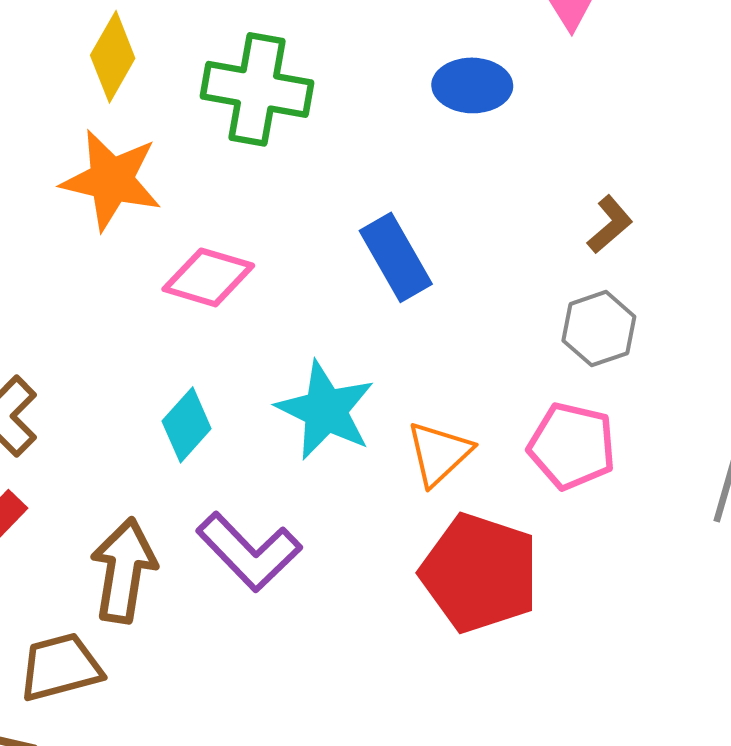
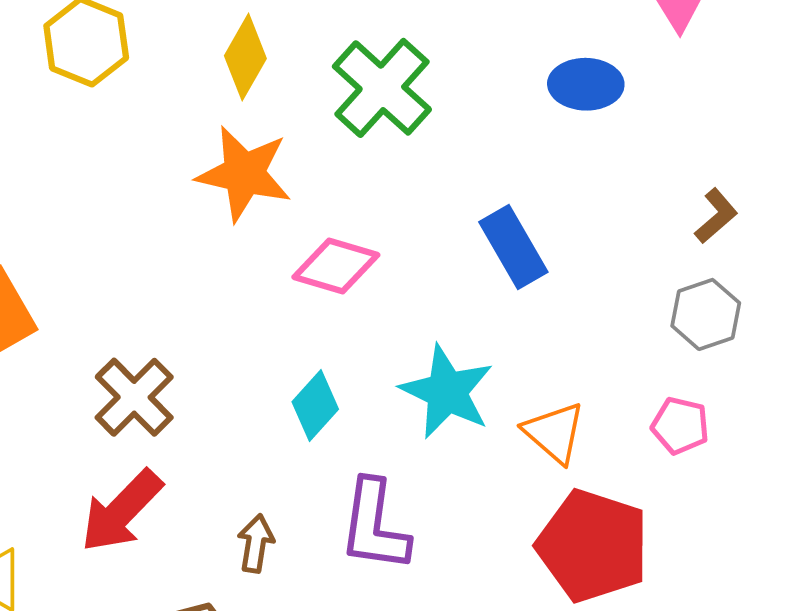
green cross: (257, 89) -> (382, 88), turned 32
pink pentagon: (572, 446) -> (680, 426), size x0.7
orange triangle: (439, 453) -> (554, 433), turned -36
purple L-shape: (249, 552) -> (374, 526), turned 52
brown arrow: (124, 570) -> (256, 543), size x0.6

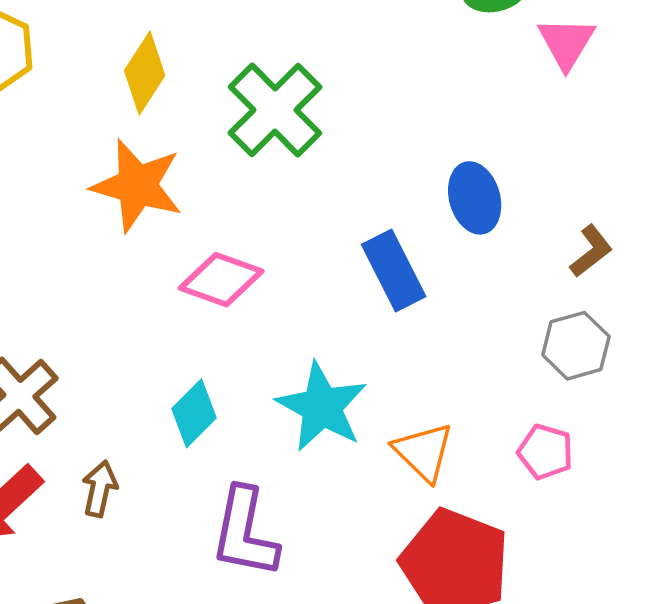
blue ellipse: (586, 84) -> (475, 198), moved, turned 70
brown arrow: (256, 543) -> (100, 489), moved

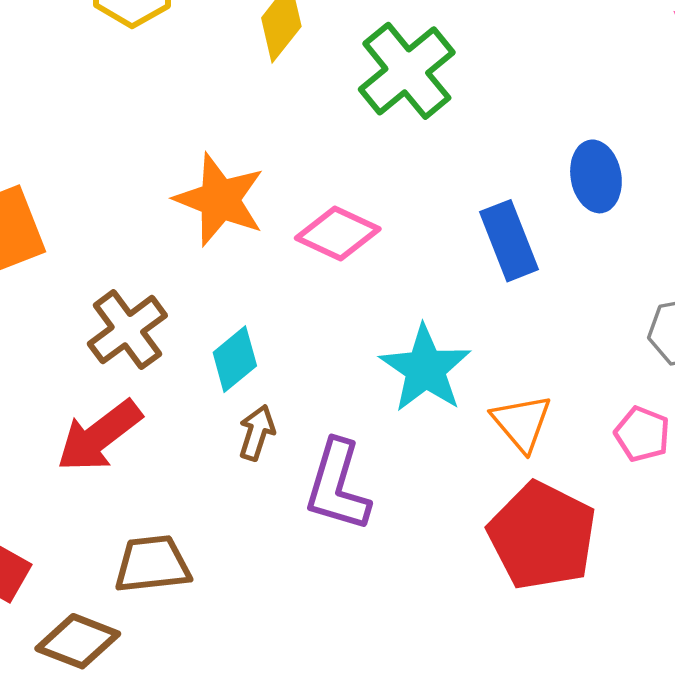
orange star: (137, 186) -> (220, 200), moved
cyan diamond: (194, 413) -> (235, 359), moved
brown arrow: (100, 489) -> (257, 433), moved

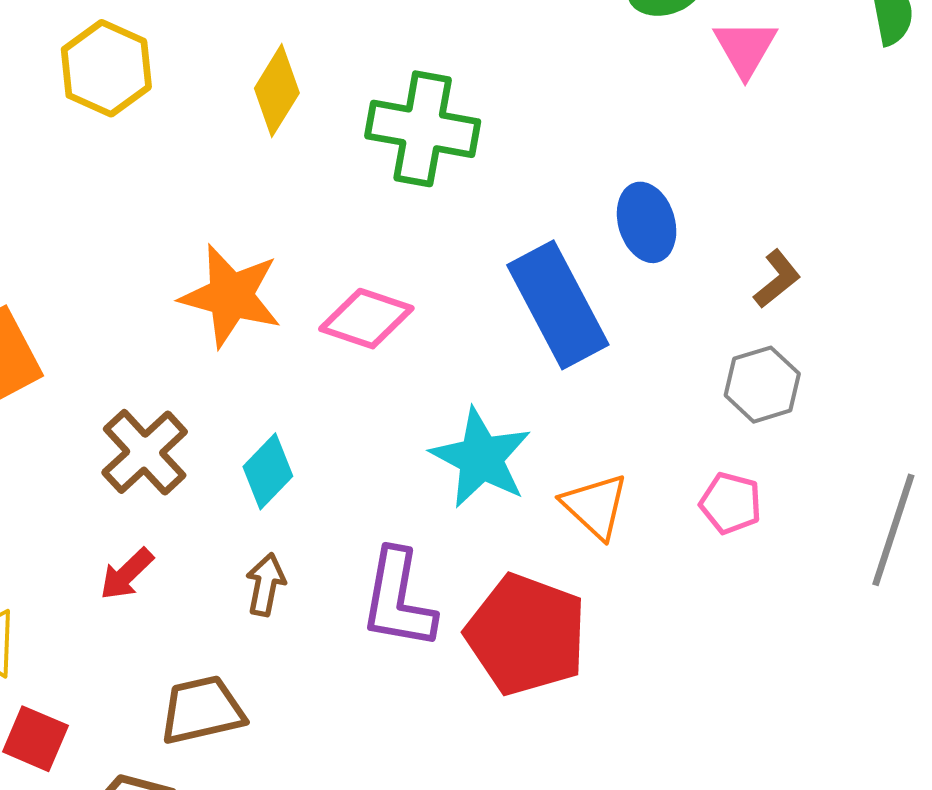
green cross: (407, 71) -> (423, 129), turned -34
blue rectangle: (509, 241) -> (558, 305), size x1.4
brown arrow: (257, 433) -> (266, 585), moved
red arrow: (99, 436) -> (127, 574), size x0.6
red pentagon: (542, 536) -> (526, 634), moved

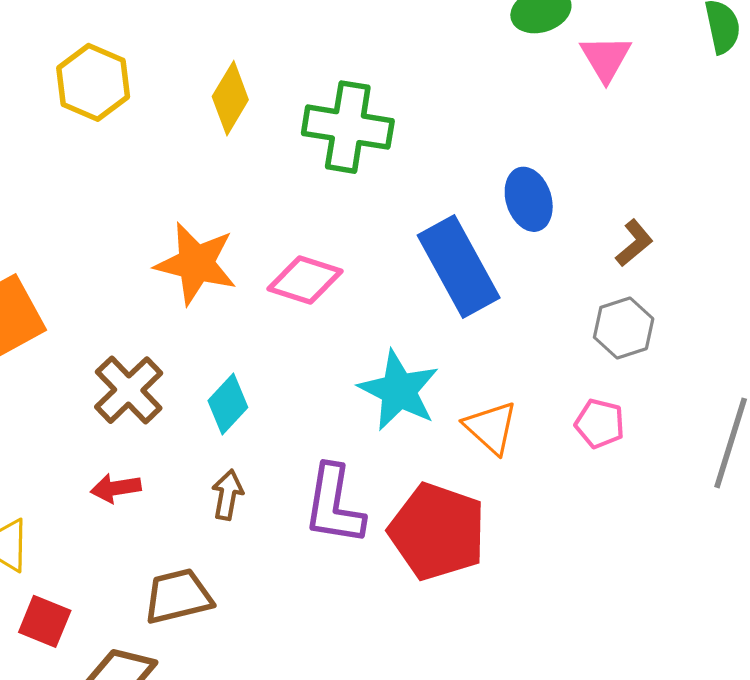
red arrow: (127, 574) -> (116, 488), turned 36

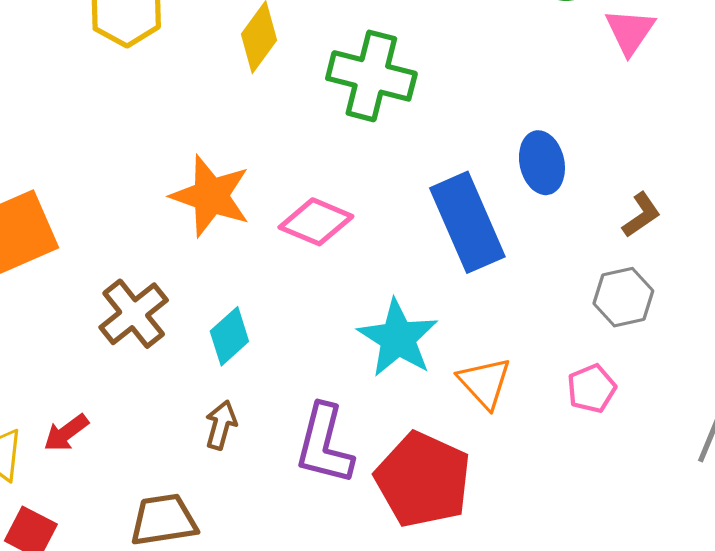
pink pentagon: (600, 424) -> (591, 388), turned 30
red arrow: (116, 488) -> (66, 433), moved, turned -33

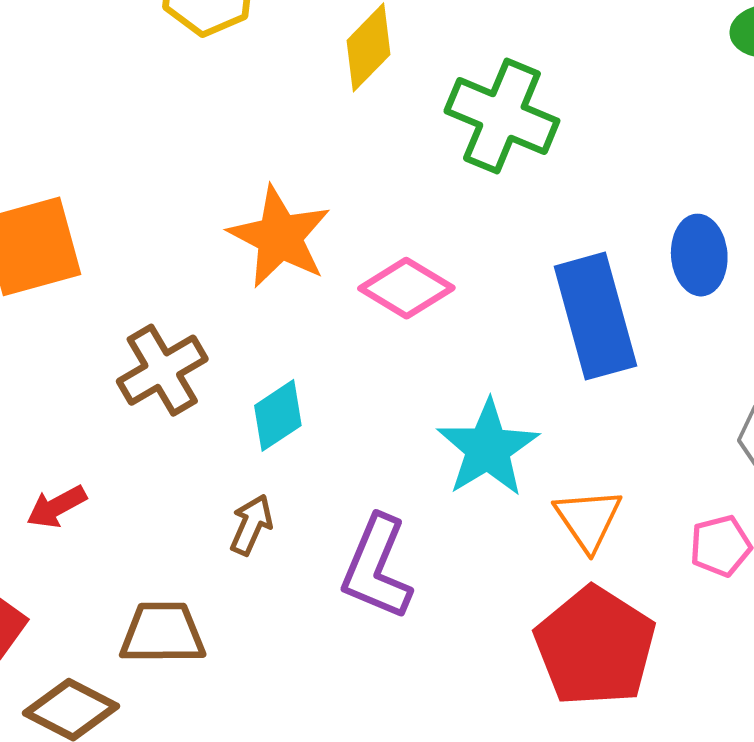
red pentagon: (423, 480) -> (595, 647), moved

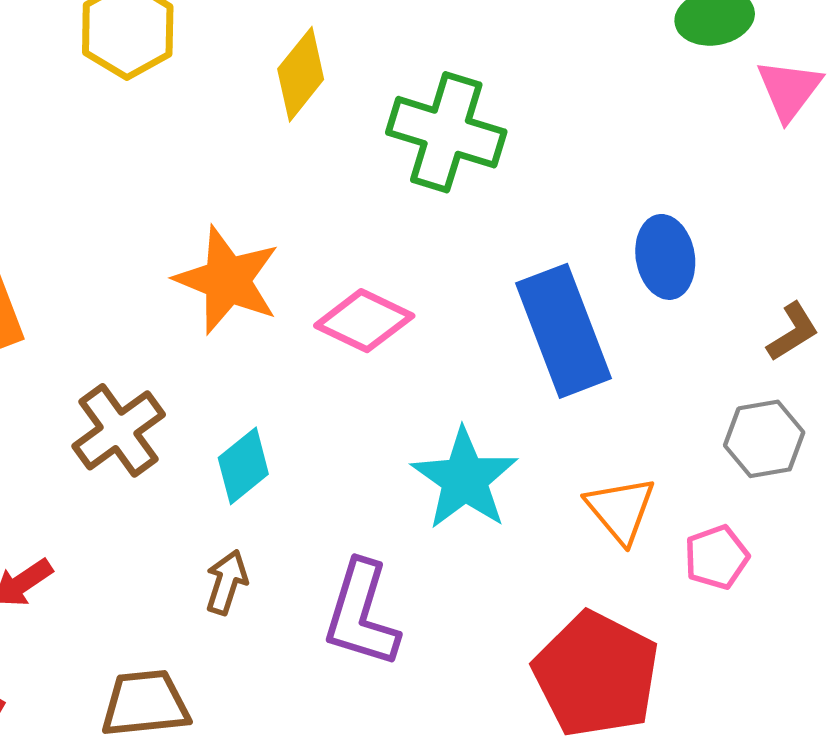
orange triangle: (588, 519) -> (621, 510), moved

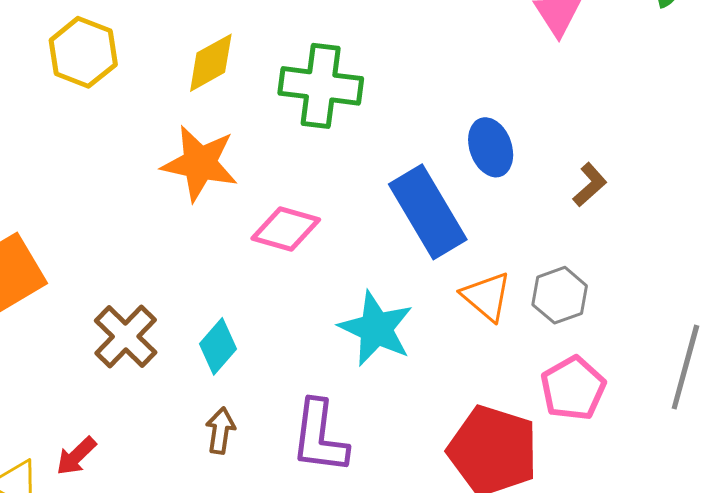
yellow diamond: (301, 74) -> (211, 63), turned 32
orange star: (227, 280) -> (200, 163), moved
gray hexagon: (764, 439) -> (560, 295), moved
orange triangle: (621, 510) -> (486, 296), moved
pink pentagon: (716, 557) -> (573, 388), moved, size x1.4

